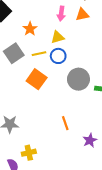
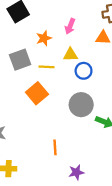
pink arrow: (61, 14) -> (70, 26), moved
blue circle: (58, 56) -> (84, 71), moved

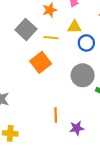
gray square: (20, 60) -> (26, 29), turned -30
purple star: (76, 172) -> (77, 128), moved

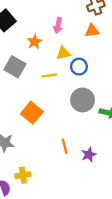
yellow line: (51, 38) -> (49, 75), moved
orange square: (41, 62) -> (32, 113), moved

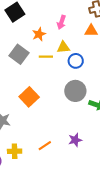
yellow line: (49, 75) -> (46, 57), moved
orange line: (65, 146) -> (45, 146), moved, turned 64

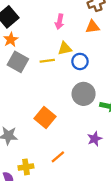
orange star: (39, 34) -> (11, 40), moved
orange square: (29, 97) -> (45, 118), moved
purple star: (75, 140) -> (95, 139), moved

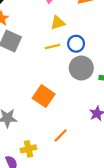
yellow line: (47, 61) -> (53, 47), moved
blue circle: (80, 61) -> (76, 44), moved

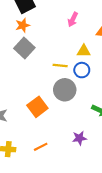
yellow triangle: (58, 23) -> (84, 51), moved
gray circle: (81, 68) -> (65, 90), moved

